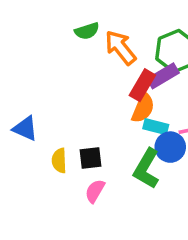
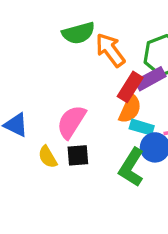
green semicircle: (87, 31) -> (78, 33), size x1.4
yellow semicircle: (59, 161) -> (48, 157), turned -30
pink semicircle: (95, 191) -> (71, 122), moved, size x1.5

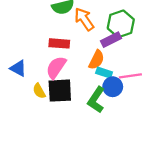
red rectangle: (130, 87) -> (59, 43), moved, turned 60
black square: (78, 155) -> (60, 91), size x1.6

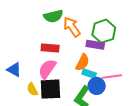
purple rectangle: (111, 40) -> (95, 45), turned 36

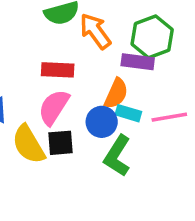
blue circle: (97, 86) -> (102, 122), moved
yellow semicircle: (32, 89) -> (28, 144), size x1.6
black square: (50, 89) -> (61, 143), size x0.7

